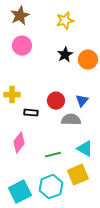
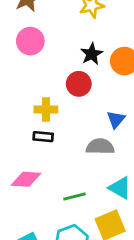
yellow cross: (12, 95) -> (46, 110), moved
red circle: (56, 101) -> (79, 84), moved
pink diamond: (19, 143) -> (26, 179), turned 55

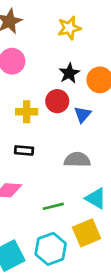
yellow cross: (46, 110) -> (27, 112), moved
blue triangle: (116, 119) -> (83, 114), moved

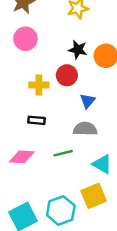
black star: (69, 73) -> (78, 50), turned -30
blue triangle: (83, 114) -> (88, 101), moved
green line: (53, 206) -> (63, 153), moved

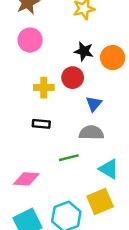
pink diamond: (22, 157) -> (26, 179), moved

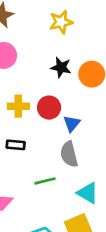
red circle: (73, 78) -> (49, 108), moved
gray semicircle: (91, 133) -> (69, 154), turned -105

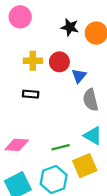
gray semicircle: (69, 154) -> (91, 100), moved
green line: (45, 181) -> (61, 147), moved

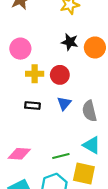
pink circle: (20, 17) -> (20, 49), moved
blue triangle: (79, 76) -> (64, 103), moved
yellow square: (85, 166) -> (84, 174), turned 35

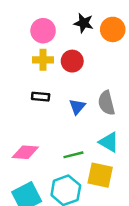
pink circle: (20, 49) -> (43, 31), moved
blue triangle: (64, 103) -> (77, 107), moved

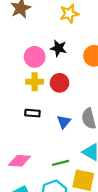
black star: (84, 23) -> (58, 48), moved

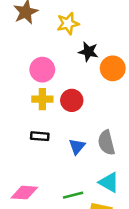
yellow star: (69, 14) -> (68, 24), moved
black star: (58, 48) -> (88, 52), moved

